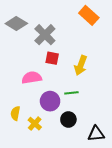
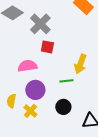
yellow arrow: (81, 65) -> (80, 64), moved
purple circle: (50, 101) -> (35, 90), moved

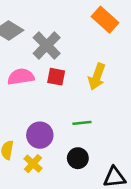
yellow arrow: (80, 64) -> (97, 77), moved
pink semicircle: (27, 66) -> (21, 77), moved

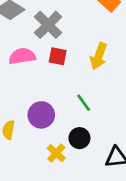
green line: (82, 123) -> (84, 103), turned 60
yellow cross: (33, 164) -> (56, 153), moved

